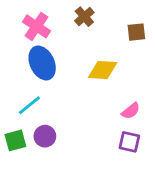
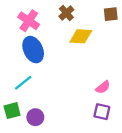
brown square: (136, 32) -> (111, 14), moved
yellow diamond: (103, 70) -> (81, 36), moved
purple circle: (45, 136) -> (35, 117), moved

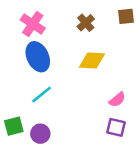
brown cross: (66, 13) -> (86, 23), moved
yellow diamond: (81, 36) -> (92, 61), moved
cyan line: (23, 83) -> (42, 95), moved

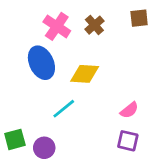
pink cross: (33, 24) -> (57, 26), moved
yellow diamond: (92, 61) -> (85, 74), moved
cyan line: (42, 95) -> (64, 109), moved

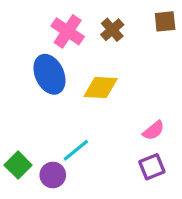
cyan line: (64, 109) -> (76, 150), moved
green square: (15, 139) -> (18, 165), turned -30
purple square: (128, 141) -> (152, 167), turned -35

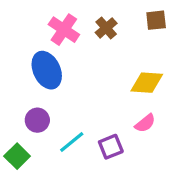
yellow diamond: (101, 87) -> (147, 83), moved
purple square: (152, 167) -> (111, 147), moved
purple circle: (53, 175) -> (37, 120), moved

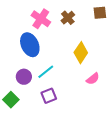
yellow diamond: (147, 83) -> (81, 53), moved, turned -60
cyan line: (72, 142) -> (46, 72), moved
purple square: (111, 147) -> (49, 96), moved

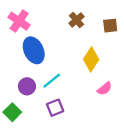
brown square: (100, 13) -> (110, 26), moved
pink cross: (41, 19) -> (19, 21), moved

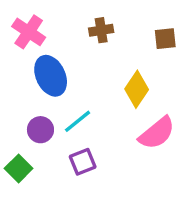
brown cross: (76, 20) -> (101, 30), moved, turned 32
pink semicircle: (105, 89) -> (157, 133), size x1.6

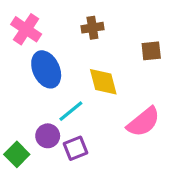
brown square: (165, 39) -> (151, 51), moved
yellow diamond: (137, 89) -> (103, 82), moved, turned -48
purple circle: (40, 130) -> (48, 136), moved

